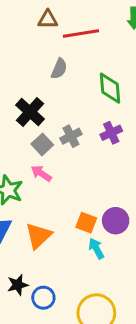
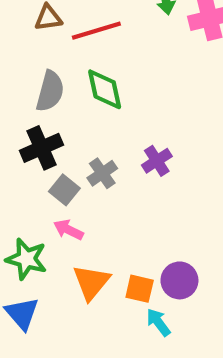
gray semicircle: (59, 69) -> (50, 91), moved, size x1.4
green diamond: (110, 88) -> (105, 89), moved
black cross: (30, 112) -> (41, 148), turned 32
orange triangle: (38, 236) -> (91, 282), moved

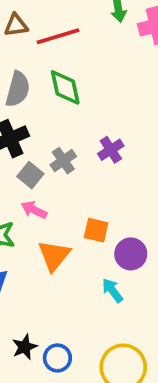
orange square: (140, 289) -> (96, 230), moved

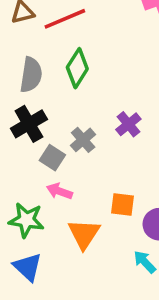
green diamond: (65, 87) -> (77, 68), turned 51

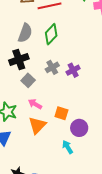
gray cross: (83, 140) -> (52, 67), moved
pink arrow: (60, 191) -> (35, 104), moved

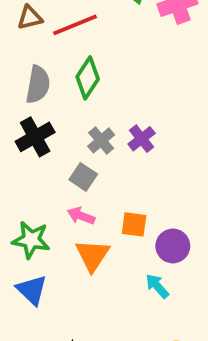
gray square: (28, 80) -> (83, 177), moved

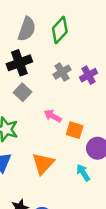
gray square: (83, 177) -> (22, 92), moved
pink arrow: (81, 216) -> (53, 116), moved
orange triangle: (92, 255) -> (43, 164), moved

